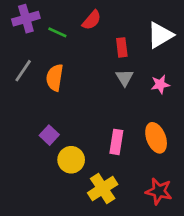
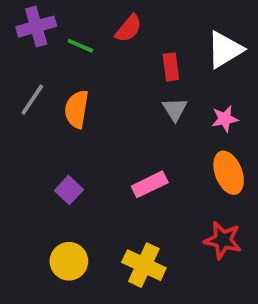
orange ellipse: (156, 138) -> (229, 173), moved
pink rectangle: (116, 142) -> (150, 184), moved, turned 55
yellow circle: (71, 160) -> (69, 261), moved
yellow cross: (103, 189) -> (144, 265), turned -32
red star: (159, 191) -> (223, 240), moved

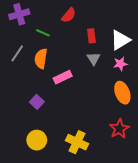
green line: (80, 46) -> (43, 33), moved
white triangle: (225, 50) -> (120, 40), moved
pink rectangle: (150, 184) -> (63, 77), moved
red star: (223, 240) -> (119, 129), turned 30

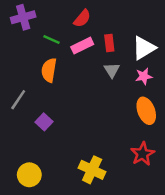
gray line: (17, 53) -> (18, 100), moved
pink rectangle: (63, 77) -> (82, 46), moved
yellow circle: (37, 140) -> (29, 175), moved

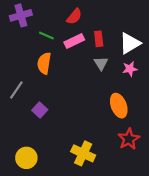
orange ellipse: (146, 111) -> (119, 106), moved

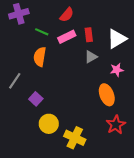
gray triangle: (101, 63) -> (91, 57), turned 32
pink star: (130, 69) -> (117, 70), moved
yellow circle: (26, 158) -> (49, 124), moved

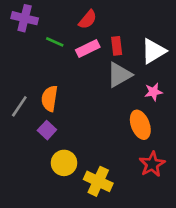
purple cross: (19, 14) -> (25, 18), turned 30
orange semicircle: (40, 57) -> (50, 98), moved
gray triangle: (91, 57) -> (119, 75), size x1.5

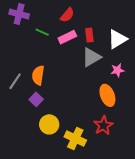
red star: (152, 164) -> (103, 125), moved

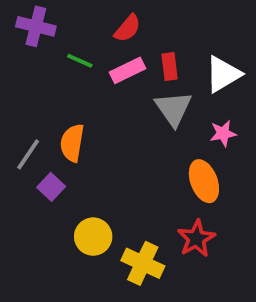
gray triangle: (91, 57) -> (173, 109), turned -35
purple square: (36, 99) -> (51, 187), moved

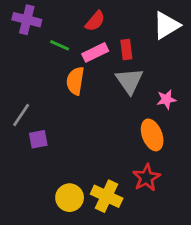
white triangle: (223, 74) -> (166, 25), moved
orange semicircle: (72, 143) -> (75, 81), moved
purple square: (51, 187) -> (38, 139), turned 36
yellow circle: (93, 237) -> (70, 198), moved

